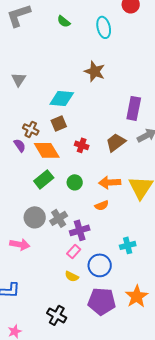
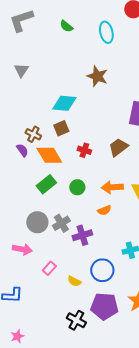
gray triangle: (19, 79) -> (21, 70), moved
pink rectangle: (74, 251) -> (49, 268), moved
black cross: (57, 315) -> (76, 320), moved

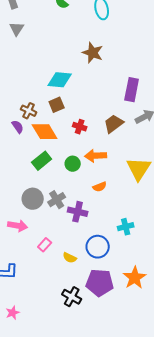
gray triangle: (21, 70) -> (17, 29), moved
orange arrow: (112, 187) -> (96, 156), moved
purple cross: (82, 235) -> (78, 212), turned 30

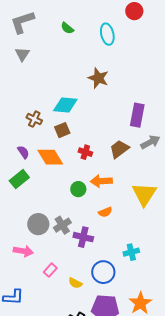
brown cross: (29, 111) -> (34, 119), moved
green rectangle: (42, 161) -> (19, 179), moved

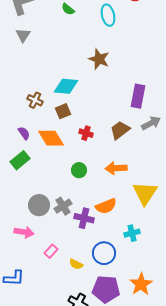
orange arrow: (101, 181) -> (116, 168), moved
yellow triangle: (144, 194) -> (145, 193), moved
orange semicircle: (105, 212) -> (106, 206), moved, size x1.5

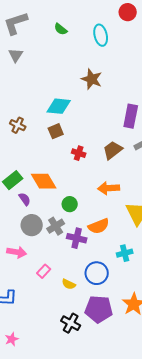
brown cross: (35, 100) -> (18, 125), moved
purple semicircle: (24, 133) -> (25, 199), moved
orange diamond: (51, 138) -> (44, 181), moved
green circle: (79, 170) -> (70, 204), moved

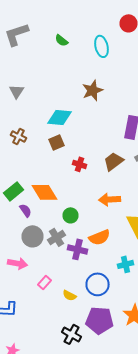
gray triangle: (16, 55) -> (16, 91), moved
brown star: (92, 79) -> (92, 90), turned 30

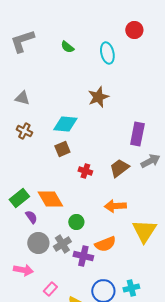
gray triangle: (16, 91) -> (22, 98), turned -49
brown cross: (18, 136) -> (24, 131), moved
cyan cross: (126, 264) -> (131, 288), moved

